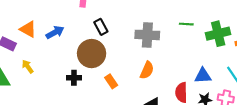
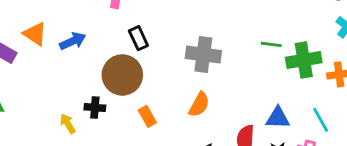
green line: (186, 24) -> (271, 44), moved
yellow arrow: (28, 67) -> (68, 124), moved

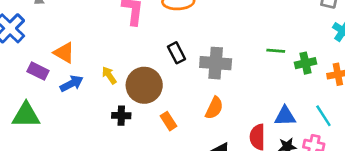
black rectangle: (138, 38) -> (177, 53), moved
blue arrow: (73, 41) -> (72, 84), moved
green cross: (304, 60) -> (305, 63), size x0.7
yellow arrow: (68, 124) -> (109, 75), moved

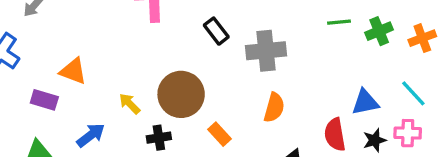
black rectangle: (177, 53) -> (216, 31), moved
yellow arrow: (109, 75) -> (130, 104), moved
blue arrow: (72, 84) -> (91, 135), moved

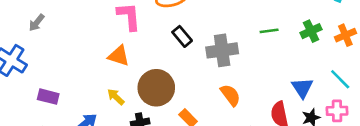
green line: (339, 22) -> (269, 31), moved
orange triangle: (73, 71) -> (119, 56), moved
blue triangle: (365, 102) -> (302, 88), turned -50
orange semicircle: (274, 108) -> (230, 95), turned -50

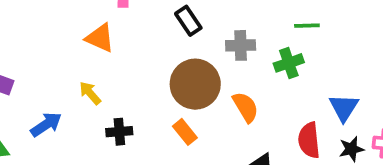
green cross: (311, 31) -> (289, 63), moved
gray cross: (222, 50) -> (241, 45), size x0.7
brown circle: (156, 88) -> (195, 84), moved

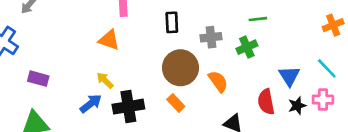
black rectangle: (188, 21) -> (172, 22), turned 36
blue arrow: (46, 124) -> (91, 104), moved
black cross: (119, 132) -> (128, 107), size x1.6

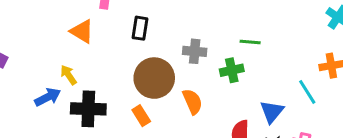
black rectangle: (172, 22) -> (140, 28), moved
cyan line: (327, 68) -> (307, 92), moved

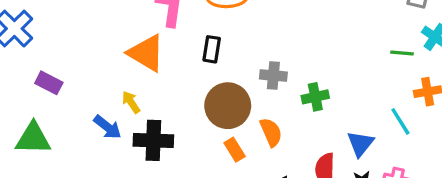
orange triangle: (82, 31) -> (146, 53), size x1.4
green line: (250, 42) -> (402, 53), moved
blue arrow: (48, 97) -> (108, 127), turned 65
orange rectangle: (141, 116) -> (235, 150), moved

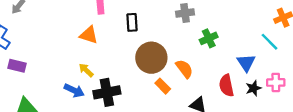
orange triangle: (146, 53) -> (89, 35), size x0.7
gray cross: (273, 76) -> (185, 13), moved
purple rectangle: (49, 83) -> (17, 66), moved

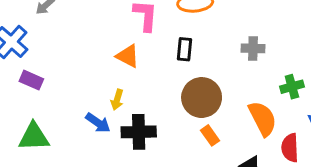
green cross: (209, 38) -> (292, 87), moved
orange semicircle: (184, 69) -> (263, 118), moved, size x1.4
yellow arrow: (86, 70) -> (117, 100), turned -126

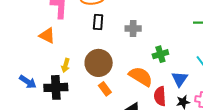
black rectangle: (185, 49) -> (98, 22), moved
yellow arrow: (117, 100) -> (66, 65), moved
orange semicircle: (263, 118) -> (141, 76), turned -30

